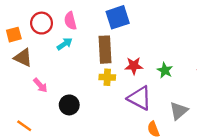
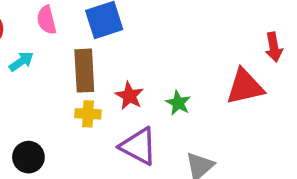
pink semicircle: (70, 21) -> (46, 20), moved
red star: (134, 66) -> (129, 96), turned 30

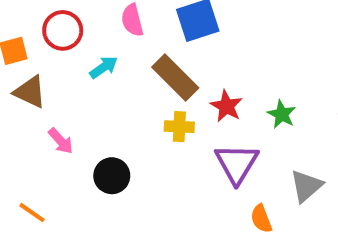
brown rectangle: (84, 71) -> (175, 77), turned -42
purple triangle: (138, 146) -> (237, 163), turned 33

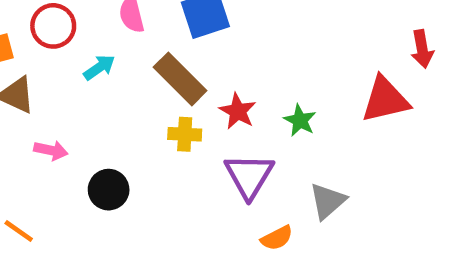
pink arrow: (61, 141) -> (51, 150), turned -36
orange semicircle: (261, 219) -> (277, 238), turned -96

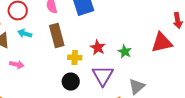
cyan arrow: (99, 67) -> (25, 34), moved, turned -128
brown rectangle: (180, 79) -> (57, 36), moved, turned 30
black circle: (109, 190) -> (71, 82), moved

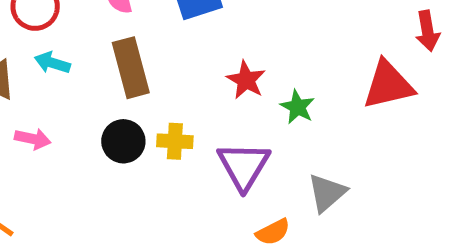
red star: (98, 48) -> (246, 80), moved
yellow cross: (75, 58) -> (175, 141), moved
black circle: (71, 82) -> (123, 141), moved

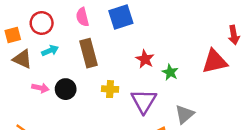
cyan arrow: (52, 63) -> (50, 51), turned 140
black circle: (123, 141) -> (66, 89), moved

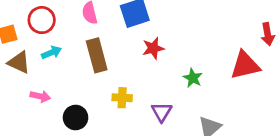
red star: (145, 59) -> (153, 48), moved, turned 30
black circle: (66, 89) -> (76, 117), moved
purple triangle: (144, 101) -> (162, 112), size x0.7

